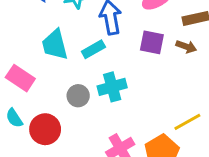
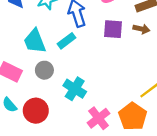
cyan cross: (112, 87) -> (75, 89), moved, turned -35
gray circle: (78, 96) -> (44, 70), moved

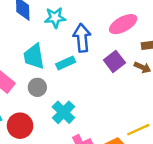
purple square: (113, 29) -> (114, 61), turned 36

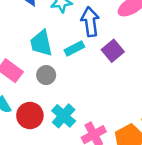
purple square: (114, 61) -> (113, 51), moved
cyan cross: (63, 112) -> (64, 116), moved

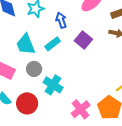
blue arrow: (90, 22) -> (61, 20), size x0.7
cyan cross: (64, 116) -> (53, 85), moved

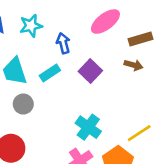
cyan cross: (53, 85) -> (88, 127), moved

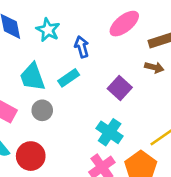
cyan star: (31, 26) -> (48, 30), turned -30
purple square: (90, 71) -> (120, 88), moved

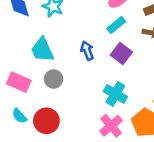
blue arrow: (82, 47) -> (87, 51), moved
cyan rectangle: (69, 78) -> (116, 25), moved

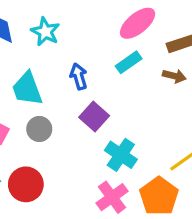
blue arrow: (87, 51) -> (79, 76), moved
purple square: (121, 54) -> (94, 117), moved

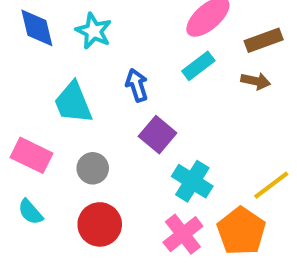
gray circle: (39, 129) -> (93, 168), moved
red circle: (26, 184) -> (100, 224), moved

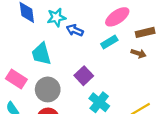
cyan star: (94, 31) -> (56, 17), turned 30
blue arrow: (137, 85) -> (75, 30), moved, turned -56
gray circle: (93, 168) -> (48, 89), size x1.5

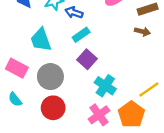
cyan rectangle: (109, 42) -> (81, 35), moved

